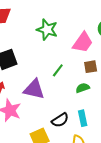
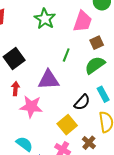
green star: (47, 30) -> (45, 19), turned 30
green semicircle: (83, 88) -> (95, 65), size x1.5

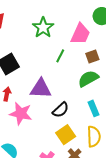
green line: (66, 55) -> (60, 56), moved
black semicircle: (82, 102) -> (61, 110), moved
yellow square: (67, 125) -> (66, 135), moved

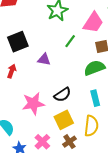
purple triangle: (41, 89) -> (44, 59), moved, size x0.6
pink star: (21, 114) -> (33, 104), moved, turned -30

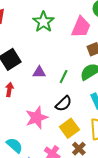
green line: (70, 41) -> (64, 77), moved

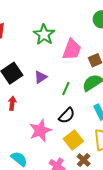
pink trapezoid: (81, 27) -> (72, 50), moved
purple triangle: (39, 72) -> (41, 77), moved, turned -32

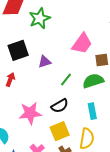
green star: (44, 35) -> (40, 18), moved

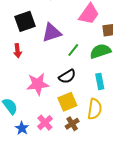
purple triangle: (45, 62) -> (52, 33), size x1.5
red arrow: (10, 79) -> (18, 51), turned 152

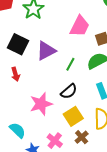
black square: (25, 21) -> (18, 44), turned -35

